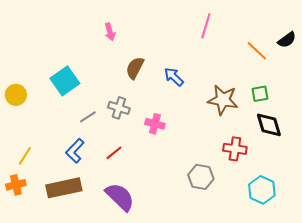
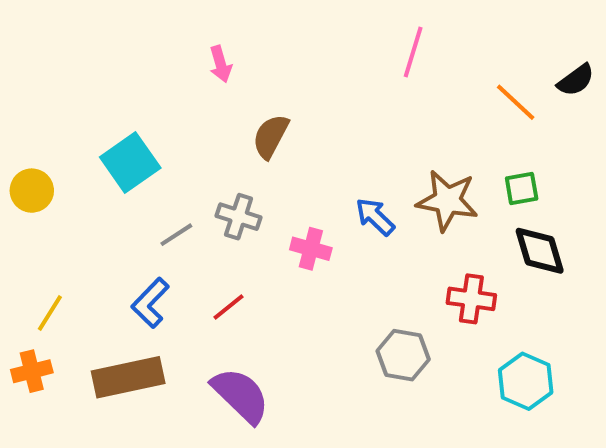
blue arrow: (174, 77) -> (375, 217), moved

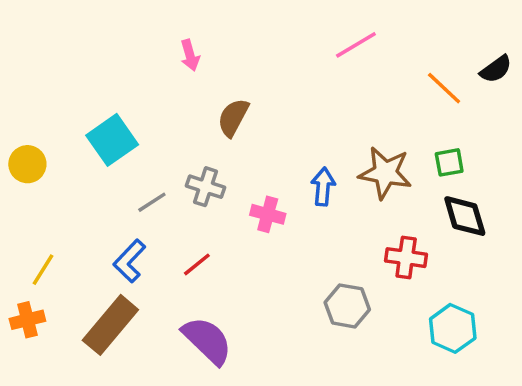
pink line: (413, 52) -> (356, 45), turned 42
blue arrow: (375, 217) -> (323, 187), turned 51
brown rectangle: (128, 377) -> (110, 325), turned -38

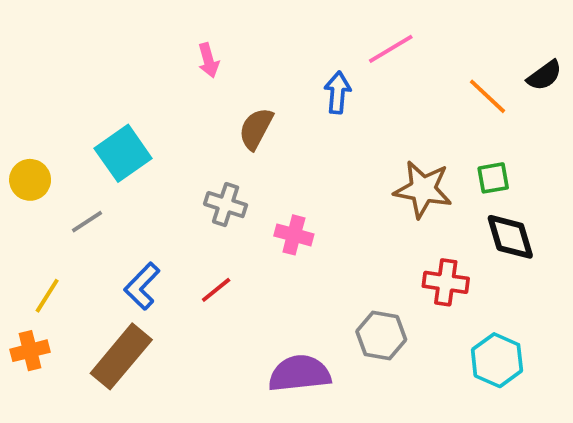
blue arrow: (323, 187) -> (338, 93), moved
gray line: (152, 202) -> (87, 222), moved
purple semicircle: (207, 341) -> (300, 373), moved, turned -50

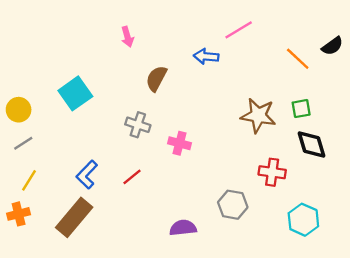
blue arrow: (338, 93) -> (206, 56), turned -90
gray line: (87, 222) -> (23, 143), moved
purple semicircle: (300, 373) -> (183, 228), size x0.7

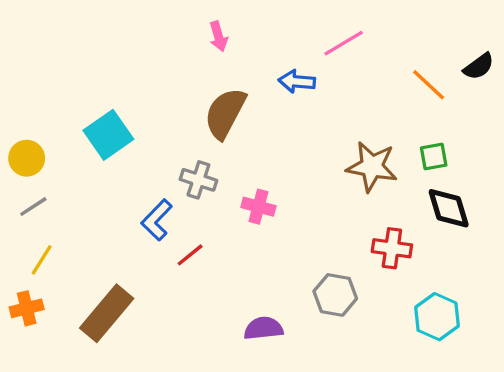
pink arrow: (127, 37) -> (218, 36), moved
brown semicircle: (156, 78) -> (225, 113), size x1.4
blue L-shape: (87, 175) -> (157, 220), moved

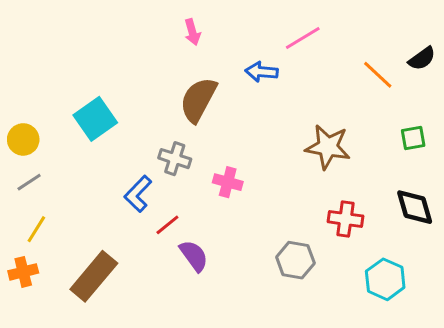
green square: (434, 157) -> (413, 138), moved
black diamond: (449, 208) -> (415, 207), moved
purple semicircle: (263, 328) -> (194, 256), moved, turned 60

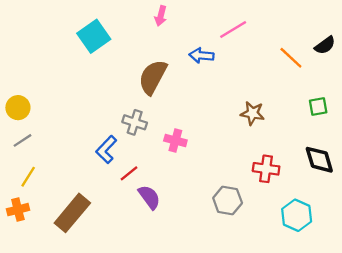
pink arrow: (192, 32) -> (161, 16), moved, turned 30
cyan square: (95, 119) -> (94, 36), moved
brown star: (328, 147) -> (252, 113), size x0.7

